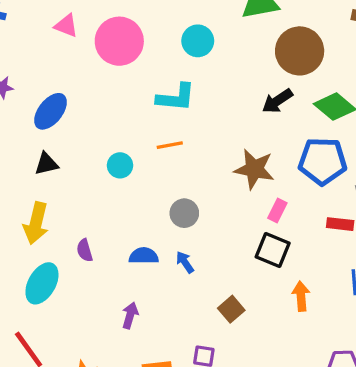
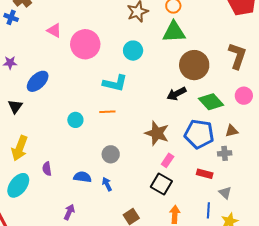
black triangle: (46, 164) -> (15, 106), moved, turned -49

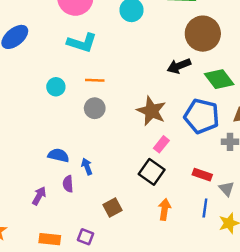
cyan L-shape: (115, 83) -> (82, 43), moved
gray circle: (111, 154) -> (95, 108), moved
purple semicircle: (47, 169) -> (68, 184), moved
red rectangle: (205, 174) -> (202, 175), moved

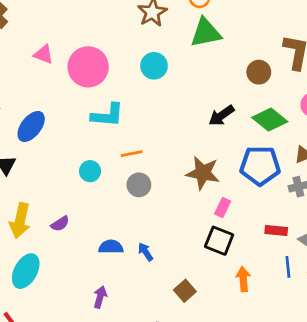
brown circle: (203, 34) -> (259, 72), moved, size x0.6
purple semicircle: (68, 184) -> (60, 224), moved, turned -105

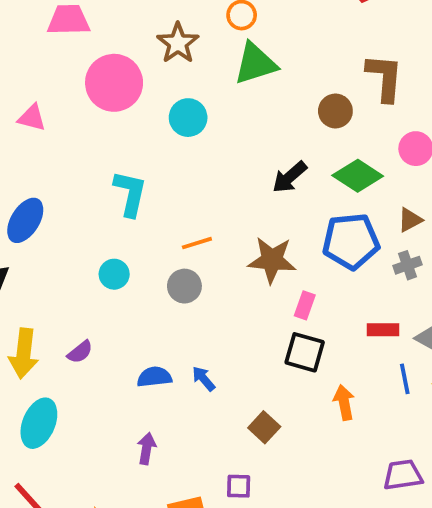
pink circle: (88, 67) -> (114, 83), moved
cyan L-shape: (107, 115) -> (130, 193), turned -76
orange line: (132, 154) -> (197, 243), moved

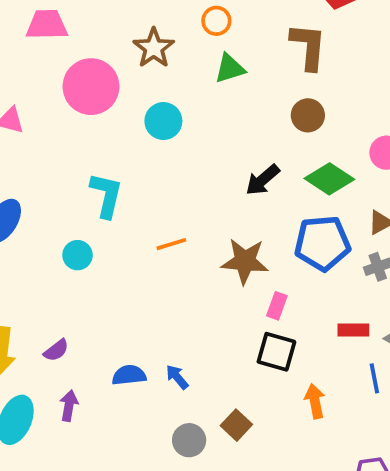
green triangle: (255, 64) -> (230, 68), size x0.7
brown L-shape: (385, 78) -> (308, 46), moved
cyan circle: (114, 274) -> (78, 255), moved
gray circle: (184, 286) -> (189, 440), moved
purple arrow: (147, 448) -> (69, 406), moved

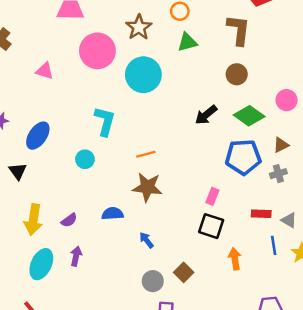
cyan circle: (163, 121) -> (143, 75), size x1.5
brown star: (245, 261) -> (147, 187), moved
blue semicircle: (129, 375) -> (113, 214), moved

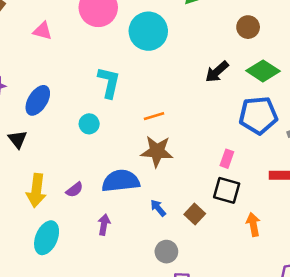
blue semicircle: (113, 214) -> (121, 181), size x1.6
purple arrow: (76, 256) -> (104, 225), moved
brown square: (184, 272) -> (195, 214), moved

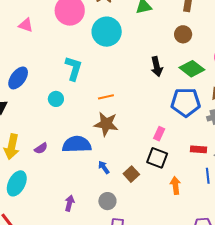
black arrow: (217, 72) -> (157, 67), turned -66
purple arrow: (104, 225) -> (70, 203), moved

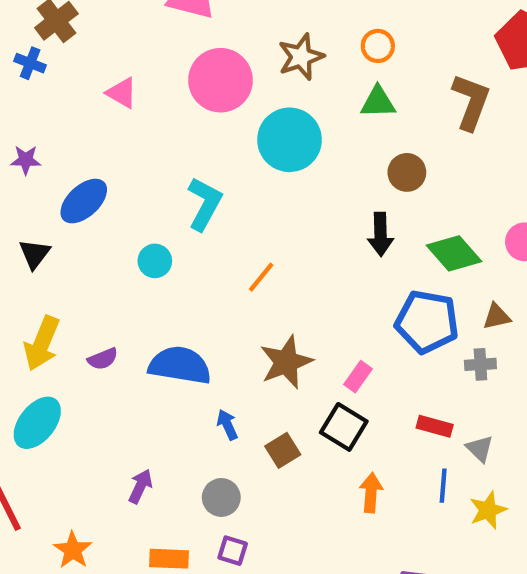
brown circle: (183, 34) -> (407, 172), moved
orange line: (106, 97) -> (261, 277), turned -49
brown star: (106, 124) -> (286, 362), moved, turned 30

